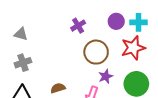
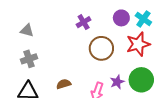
cyan cross: (138, 22) -> (143, 19), turned 35
purple star: (106, 76) -> (117, 82), moved

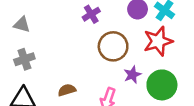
purple star: (117, 82) -> (132, 75), moved

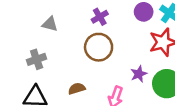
gray triangle: (22, 25) -> (50, 24), moved
brown circle: (113, 46) -> (99, 47), moved

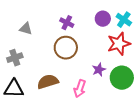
purple cross: (100, 17) -> (67, 23), turned -32
brown semicircle: (77, 89) -> (48, 82), size x1.5

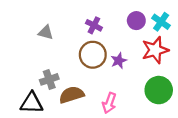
gray cross: (15, 58) -> (49, 79), moved
purple star: (99, 70) -> (119, 61), moved

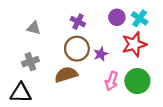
gray cross: (49, 79) -> (30, 62), moved
brown semicircle: (72, 95) -> (66, 75), moved
pink arrow: (109, 103) -> (111, 81), moved

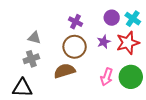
gray triangle: (34, 28) -> (34, 38), moved
purple star: (101, 54) -> (104, 42), moved

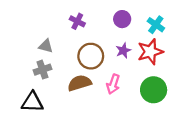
purple circle: (112, 18) -> (122, 19), moved
purple cross: (76, 22) -> (77, 21), moved
pink arrow: (107, 77) -> (113, 84), moved

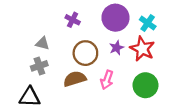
purple circle: (122, 19) -> (115, 18), size x1.6
red star: (150, 52) -> (142, 49), turned -30

